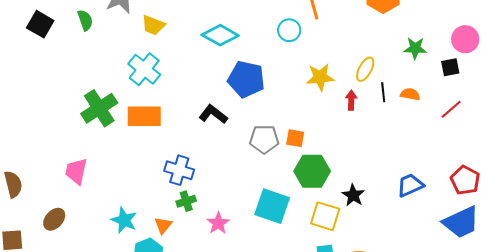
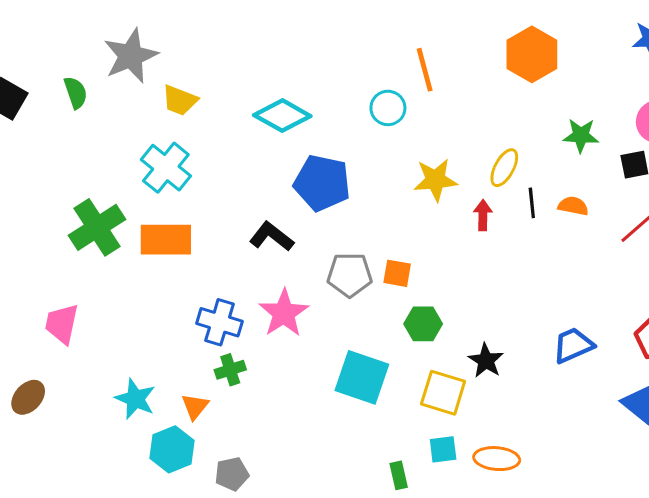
green hexagon: (312, 171) -> (423, 324), size x0.7
pink star: (218, 223) -> (284, 313), moved, size x1.4

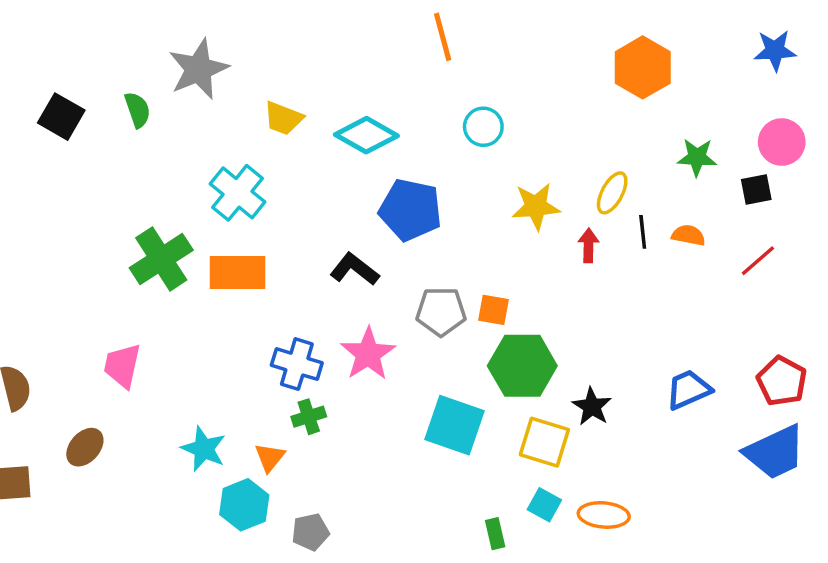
orange line: (425, 70) -> (443, 37), moved
yellow trapezoid: (180, 100) -> (283, 118), moved
green hexagon: (423, 324) -> (522, 366), size x1.6
cyan square: (443, 449) -> (544, 505), turned 36

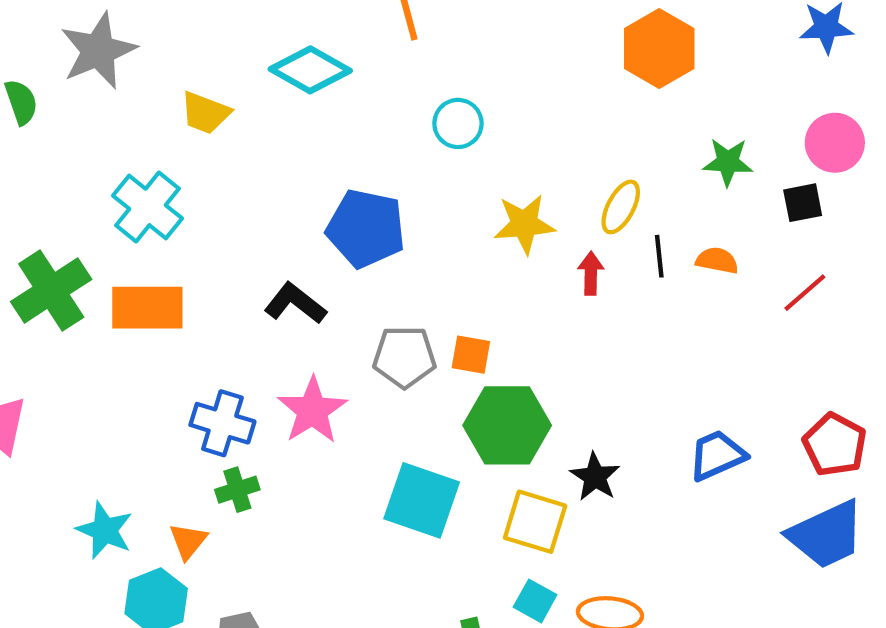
cyan diamond: (366, 135) -> (310, 70), moved

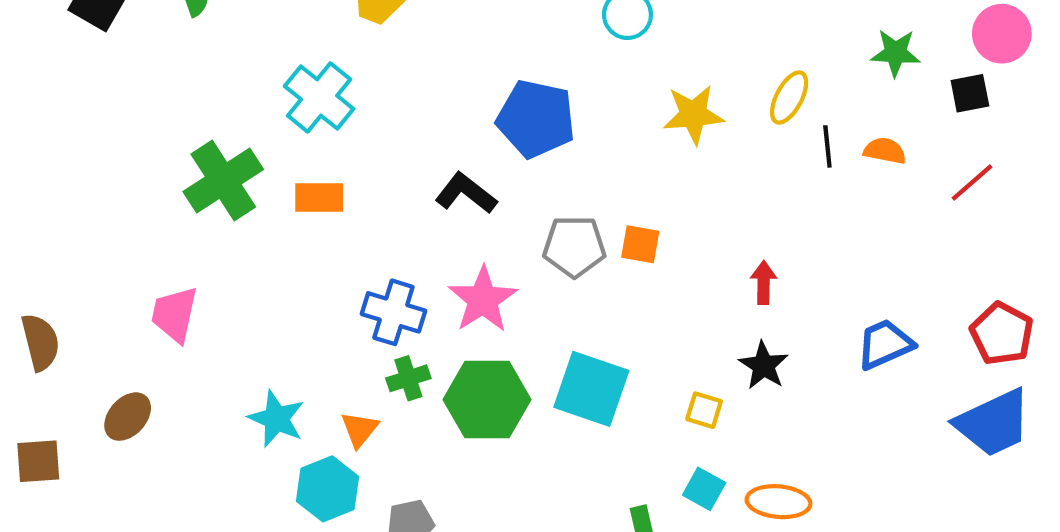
red arrow: (591, 273) -> (764, 283), moved
orange rectangle: (147, 308) -> (319, 197), size x0.7
green hexagon: (507, 425) -> (487, 400), moved
yellow square: (535, 522) -> (704, 410), size x0.6

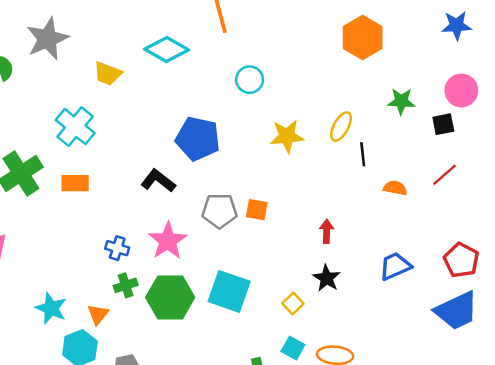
orange semicircle: (885, 151) -> (395, 188), moved
blue cross: (393, 312) -> (117, 248), size x0.7
yellow square: (704, 410) -> (293, 303), turned 30

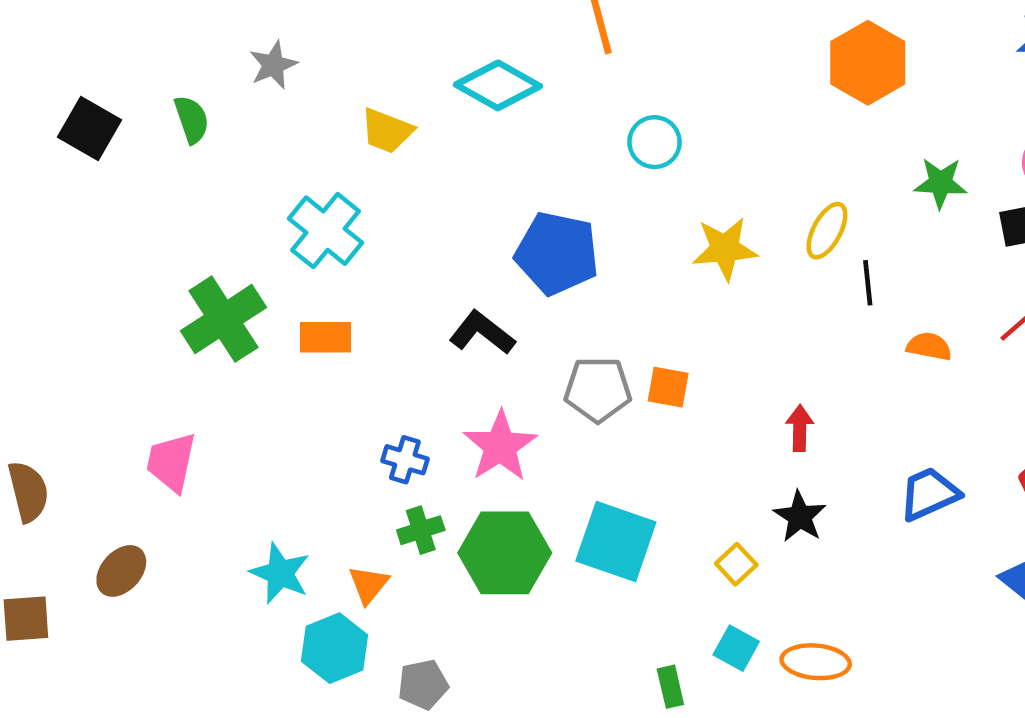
gray star: (47, 39) -> (273, 65), size x0.6

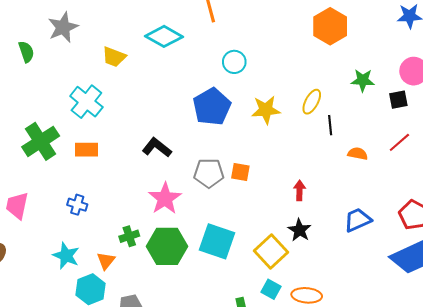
gray star: (273, 65) -> (63, 27), size x1.4
blue pentagon: (557, 253) -> (212, 107), moved, turned 30
blue cross: (405, 460) -> (77, 205), moved
yellow square: (736, 564) -> (271, 252), size x1.8

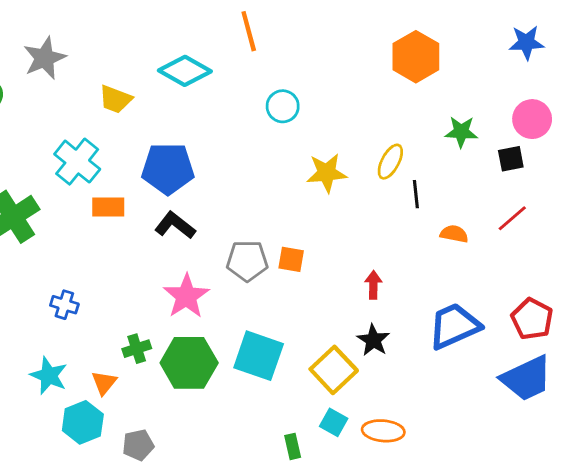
blue pentagon: (212, 107) -> (168, 169), moved, turned 30
orange rectangle: (86, 150) -> (108, 207), moved
blue trapezoid: (358, 220) -> (454, 326), size x1.4

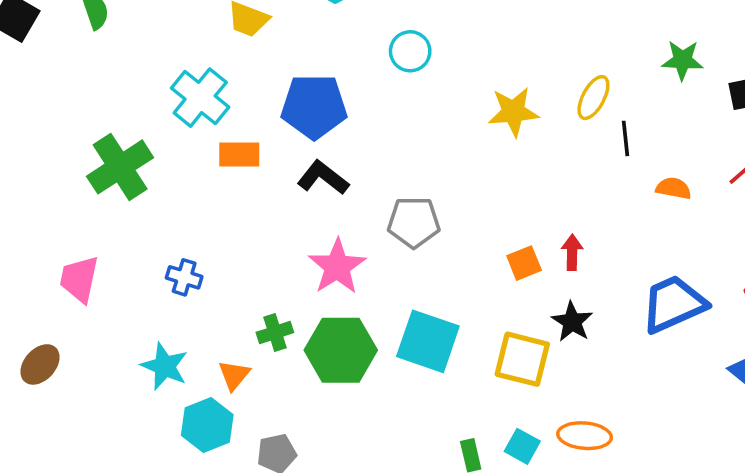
cyan circle: (283, 106) -> (410, 51), moved
orange square: (291, 259) -> (524, 263), moved, turned -32
yellow square: (334, 370) -> (522, 359), turned -33
cyan square: (334, 422) -> (522, 446), moved

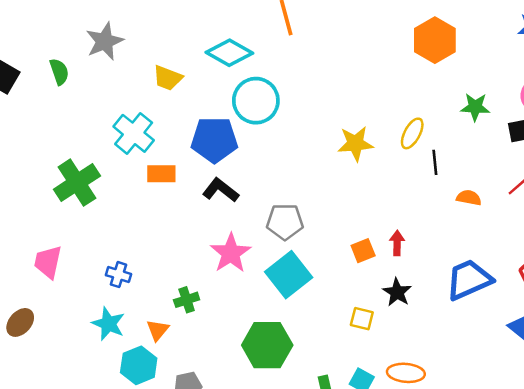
cyan circle: (410, 51) -> (256, 101), moved, size x1.6
blue cross: (184, 277) -> (119, 275), moved
cyan square: (428, 341) -> (289, 275), moved, turned 33
green hexagon: (341, 350) -> (267, 345), moved
yellow square: (522, 359) -> (362, 319), size x0.6

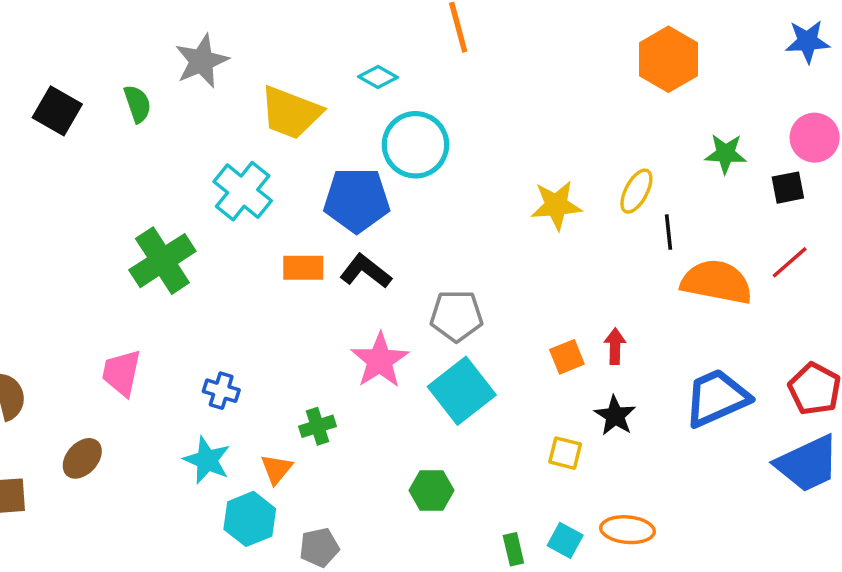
cyan diamond: (229, 53) -> (378, 77), size x0.6
yellow trapezoid: (168, 78) -> (291, 113), size x1.5
orange rectangle: (161, 174) -> (303, 268), moved
orange semicircle: (469, 198) -> (717, 282), size x2.0
green hexagon: (267, 345) -> (431, 490), size x0.6

